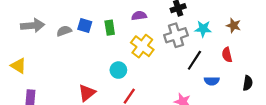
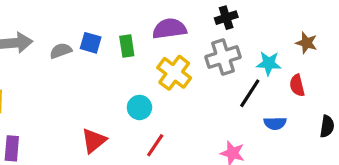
purple semicircle: (139, 16) -> (169, 29), size x1.5
cyan star: (203, 29) -> (269, 63), moved

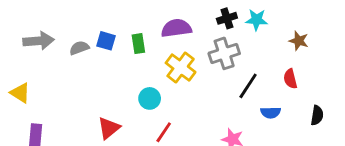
cyan star: (269, 63) -> (257, 20), moved

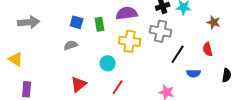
gray semicircle: (79, 48) -> (71, 45), moved
gray cross: (224, 53) -> (161, 31), turned 30
yellow cross: (181, 68) -> (130, 41), turned -30

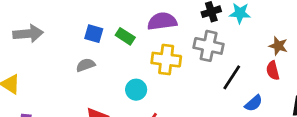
brown star: (214, 22) -> (278, 46), moved
green rectangle: (100, 24) -> (125, 36), turned -48
blue semicircle: (194, 73) -> (254, 103), turned -40

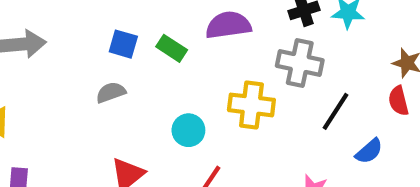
yellow cross: (166, 60) -> (251, 105), moved

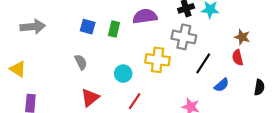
green rectangle: (172, 48) -> (114, 29), turned 70
gray semicircle: (111, 92) -> (81, 62), moved, turned 84

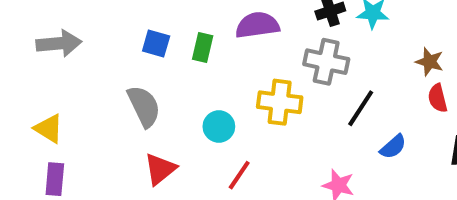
red semicircle: (238, 58) -> (438, 98), moved
gray semicircle: (81, 62) -> (144, 106), size x1.5
yellow triangle: (18, 69) -> (49, 129), moved

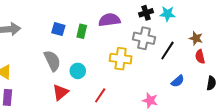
black line: (361, 108) -> (167, 51), moved
cyan circle: (219, 126) -> (78, 71), moved

